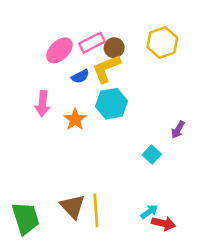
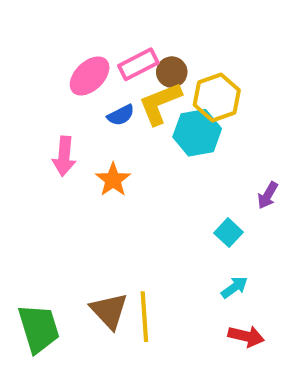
yellow hexagon: (162, 43) -> (217, 98), moved
cyan hexagon: (112, 104) -> (197, 133), moved
cyan arrow: (149, 212) -> (234, 287), moved

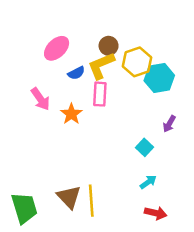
pink rectangle: (138, 64) -> (100, 94), moved, turned -60
cyan hexagon: (197, 133) -> (159, 78), moved
pink arrow: (64, 156) -> (40, 99), turned -40

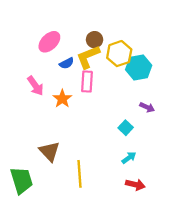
purple arrow: (169, 124) -> (147, 107), turned -96
brown triangle: (69, 197) -> (49, 151), moved

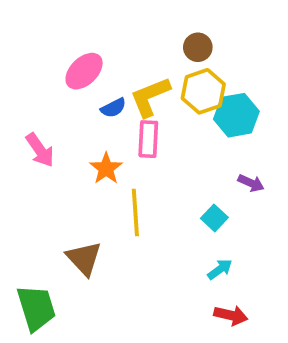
brown circle: (95, 40) -> (198, 47), moved
pink arrow: (35, 86) -> (40, 150), moved
yellow line: (79, 174) -> (135, 212), moved

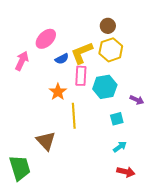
cyan hexagon: (236, 115) -> (105, 87), moved
pink arrow: (40, 150) -> (22, 61), moved, turned -120
cyan square: (214, 218) -> (117, 119), turned 32

